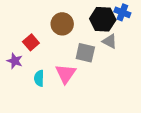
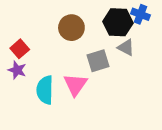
red square: (31, 42) -> (20, 49), moved
gray square: (85, 53) -> (98, 61), turned -30
cyan semicircle: (39, 78) -> (45, 90), size x1.5

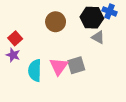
gray square: (98, 61) -> (76, 65), moved

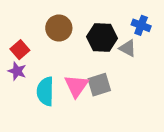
blue cross: (109, 11) -> (141, 25), moved
black hexagon: (92, 18) -> (102, 37), moved
brown circle: (56, 22) -> (59, 28), moved

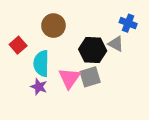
black hexagon: (102, 37) -> (93, 50), moved
purple star: (17, 71) -> (39, 87), moved
cyan semicircle: (45, 91) -> (41, 63), moved

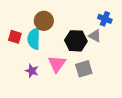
red square: (18, 45) -> (15, 37), turned -32
cyan semicircle: (41, 63) -> (34, 39), moved
gray square: (90, 77) -> (84, 69), moved

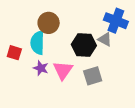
blue cross: (105, 19) -> (116, 21), size x1.5
red square: (15, 37) -> (14, 53), moved
purple star: (32, 71) -> (41, 68), moved

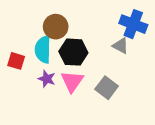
black hexagon: (84, 45) -> (73, 52), moved
gray square: (93, 76) -> (107, 88), turned -36

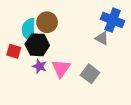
cyan semicircle: (43, 50) -> (29, 30), moved
black hexagon: (73, 52) -> (37, 45), moved

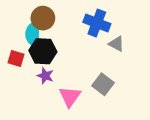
blue cross: (113, 20) -> (97, 23), moved
brown circle: (47, 22) -> (43, 18), moved
pink triangle: (61, 68) -> (70, 97), moved

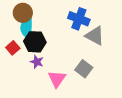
brown circle: (43, 18) -> (23, 13), moved
gray triangle: (116, 44) -> (95, 36), size x1.5
red square: (16, 59) -> (13, 48), turned 32

